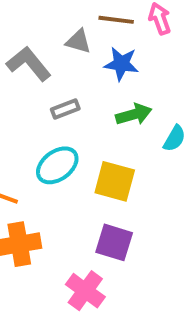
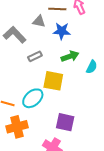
cyan ellipse: (57, 165) -> (33, 98), moved
yellow square: (115, 181) -> (53, 81), moved

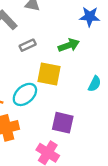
blue star: (62, 31) -> (90, 17), moved
cyan semicircle: (92, 67) -> (95, 84), moved

